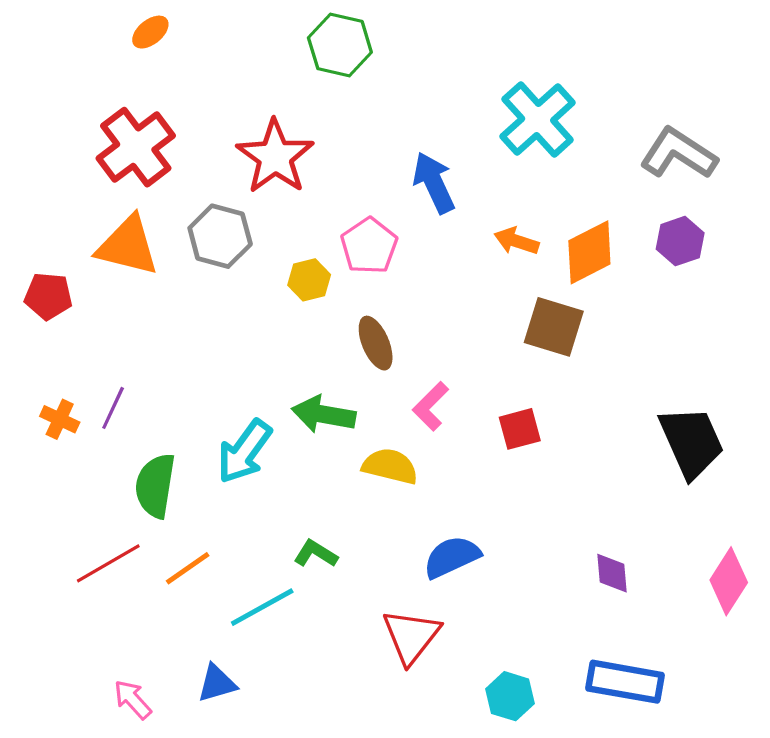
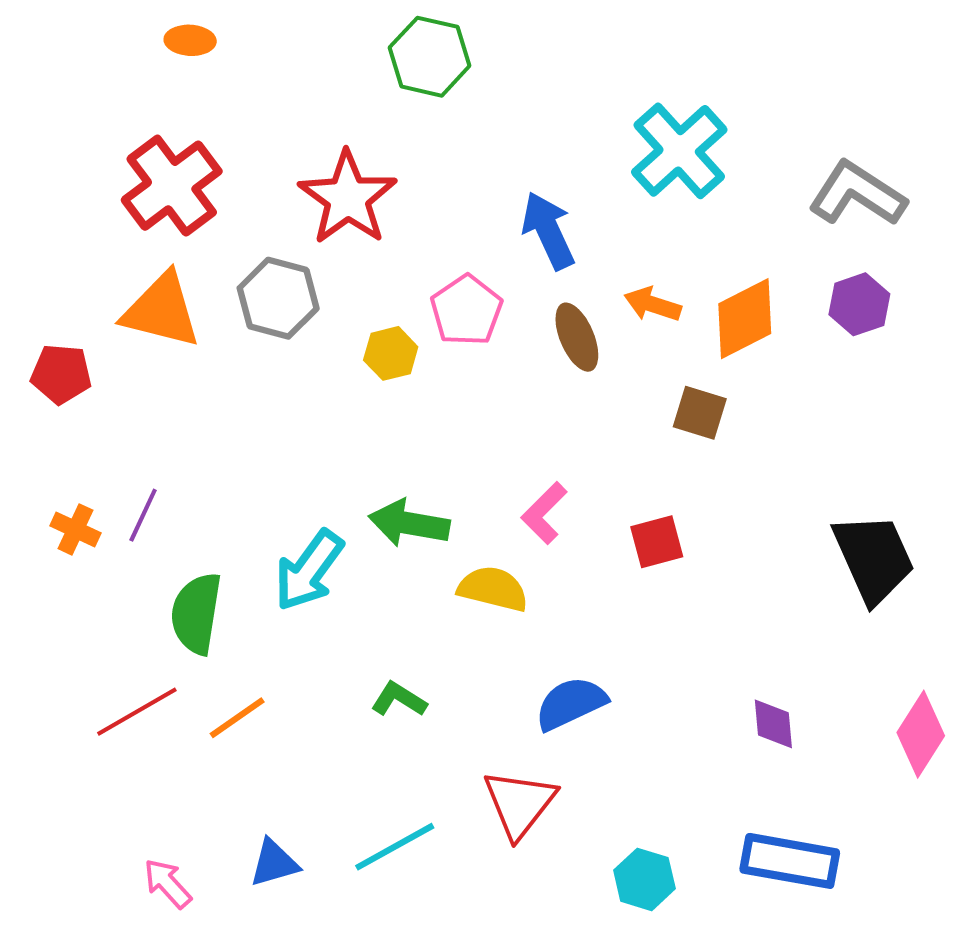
orange ellipse: (150, 32) -> (190, 40), turned 42
brown square: (554, 327) -> (700, 413), size x0.7
brown ellipse: (376, 343) -> (577, 337), moved
cyan line: (262, 607) -> (395, 847), moved

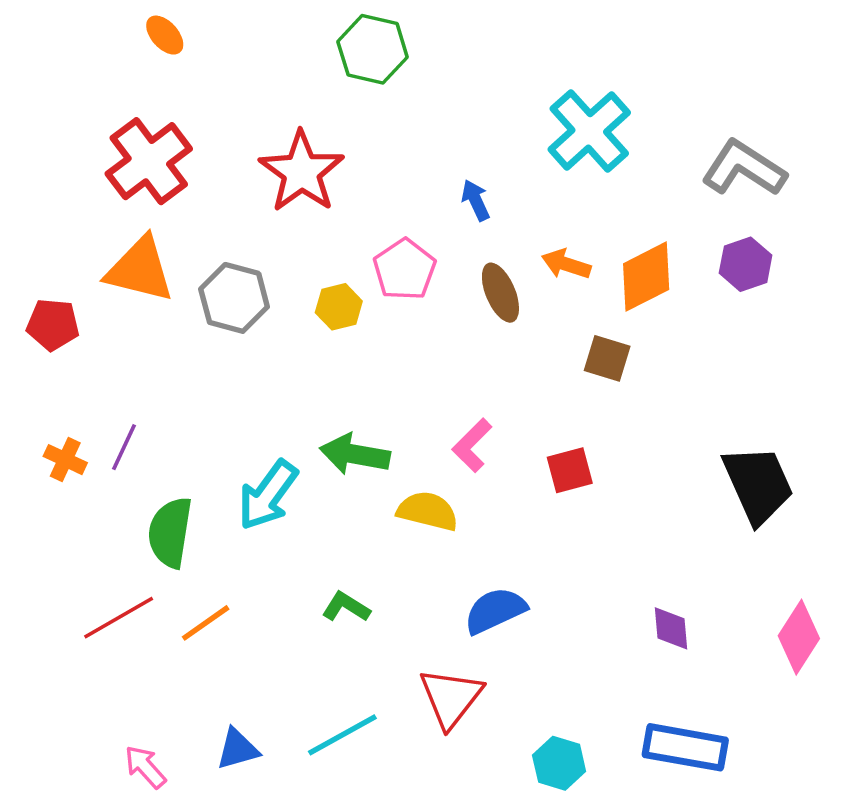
orange ellipse: (190, 40) -> (165, 35), turned 45
blue arrow: (548, 231) -> (476, 200), size x0.6
gray hexagon: (278, 298) -> (234, 298), moved

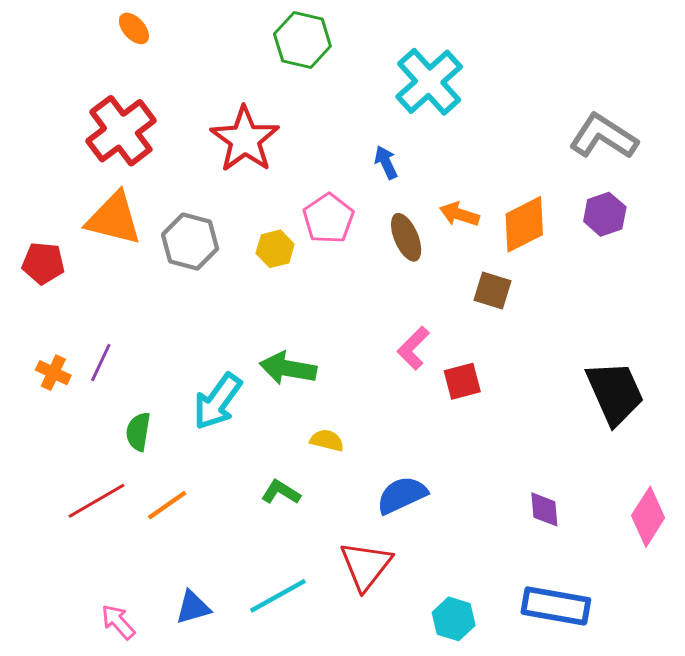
cyan cross: (589, 131) -> (429, 82), moved
pink L-shape: (472, 445) -> (413, 348), moved
yellow semicircle: (428, 511) -> (327, 440), moved, size x0.7
green semicircle: (170, 532) -> (138, 432), size x0.7

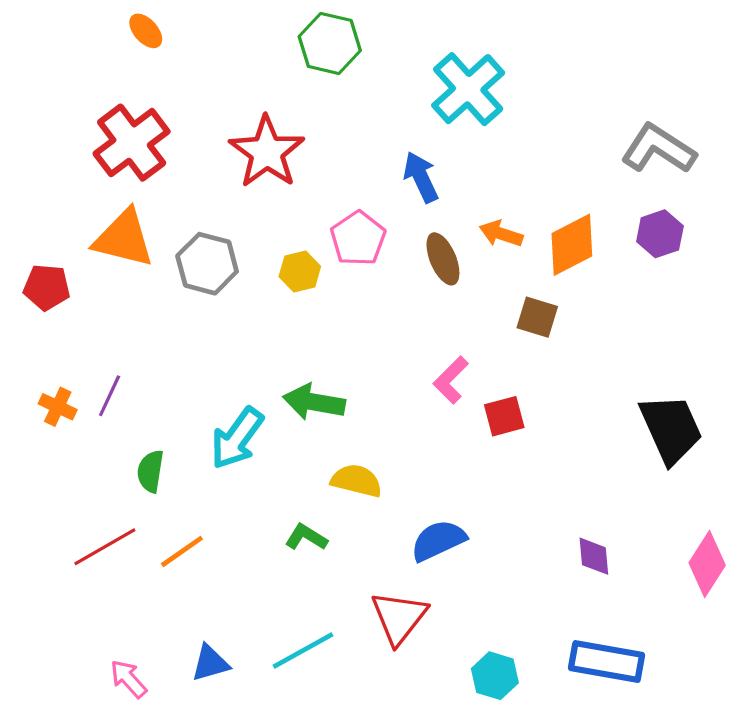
blue arrow: (386, 162) -> (421, 177), size x1.4
yellow semicircle: (327, 440) -> (356, 481), size x1.4

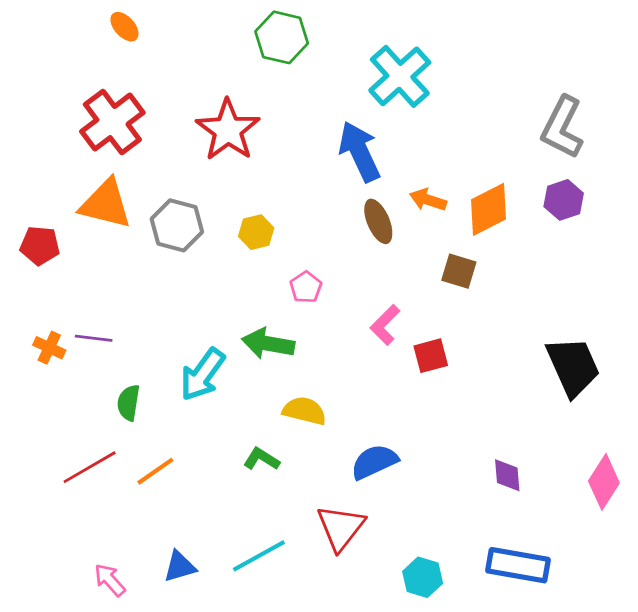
gray L-shape: (658, 149) -> (562, 127), turned -96
blue arrow: (421, 177) -> (360, 152), size x1.4
pink pentagon: (358, 238) -> (306, 287), moved, size x0.7
purple line: (110, 396) -> (94, 338), turned 72

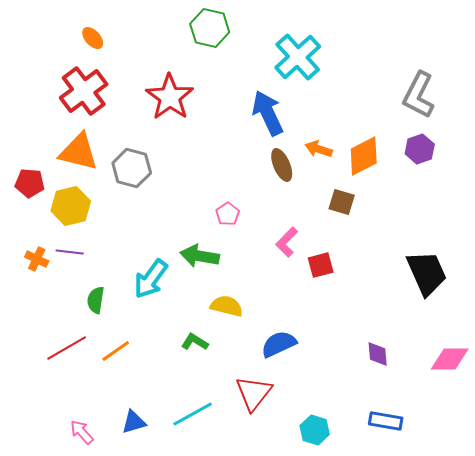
orange ellipse: (124, 27) -> (93, 38), moved
yellow hexagon: (256, 232) -> (71, 206), moved, size x1.5
pink diamond: (604, 482) -> (450, 359), turned 57
blue rectangle: (518, 565) -> (386, 421), size x0.7

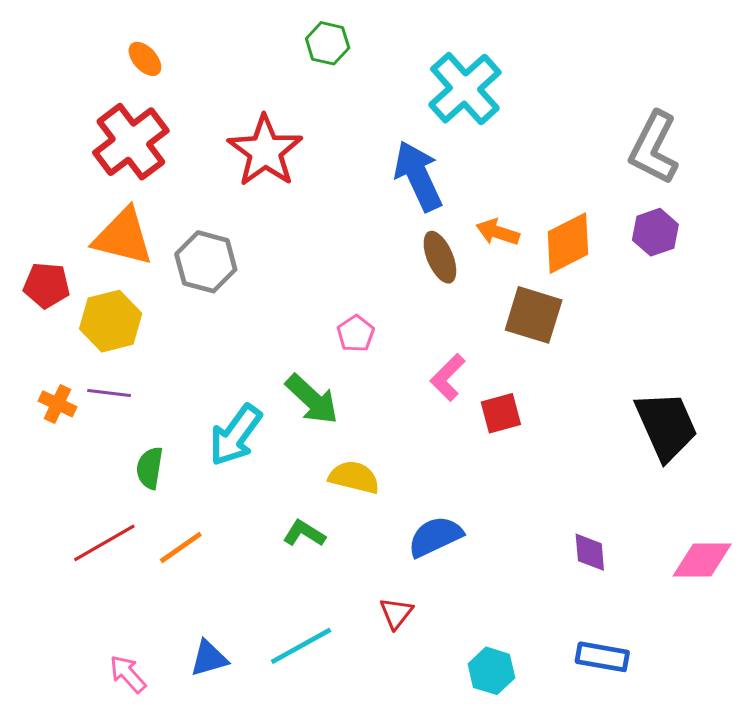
green hexagon: (210, 28) -> (328, 43), size x0.7
brown square: (342, 202) -> (534, 315), size x1.4
green arrow: (200, 256) -> (312, 399), turned -147
red triangle: (254, 393) -> (396, 613), size x0.6

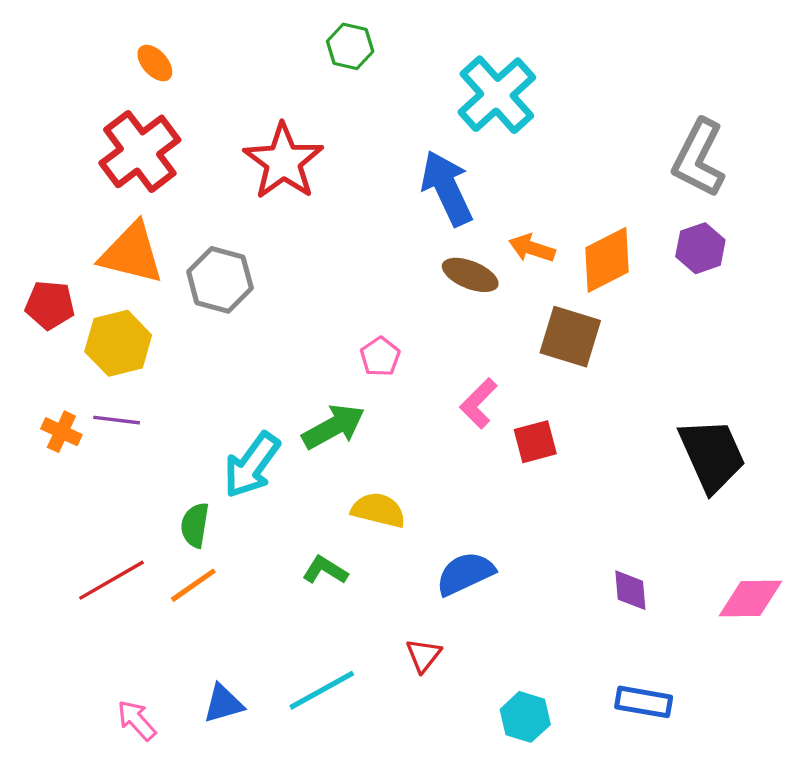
brown ellipse: (440, 257) -> (470, 275), turned -45
green arrow: (312, 399) -> (333, 427), turned -72
green semicircle: (150, 468) -> (195, 525), moved

